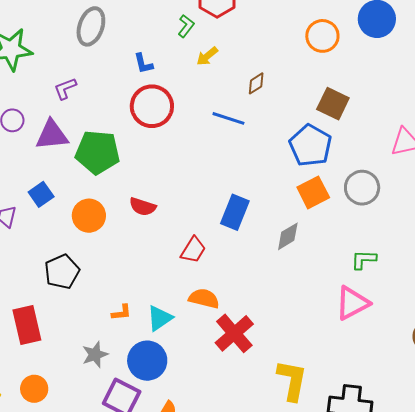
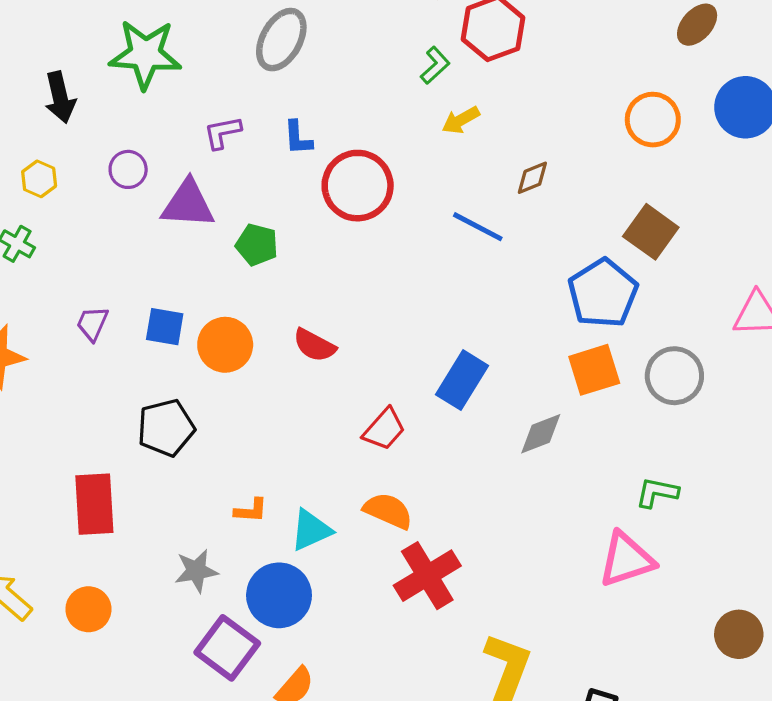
blue L-shape: (143, 64) -> (298, 138), moved
green pentagon: (98, 152) -> (257, 245), size x0.6
blue square: (41, 194) -> (165, 327), moved, turned 35

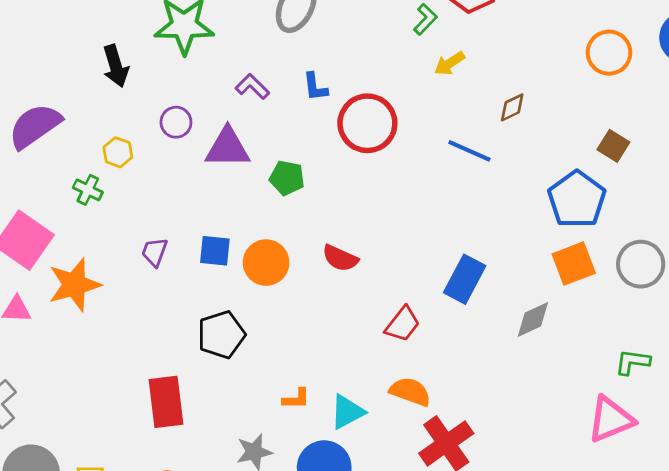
purple L-shape: (222, 133) -> (252, 87), turned 60
yellow hexagon: (39, 179) -> (118, 152), moved
brown square: (651, 232) -> (613, 146), size x0.7

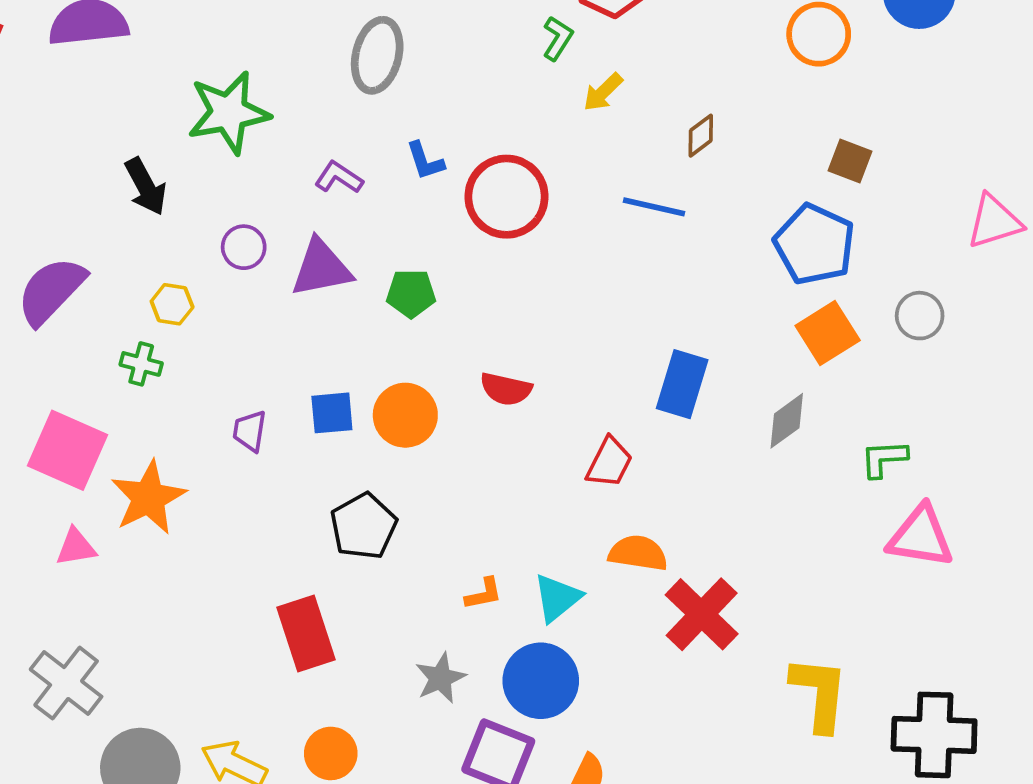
gray circle: (641, 264) -> (920, 316), size x0.7
green L-shape: (632, 362) -> (884, 459), moved
pink triangle: (611, 419) -> (921, 537), turned 42

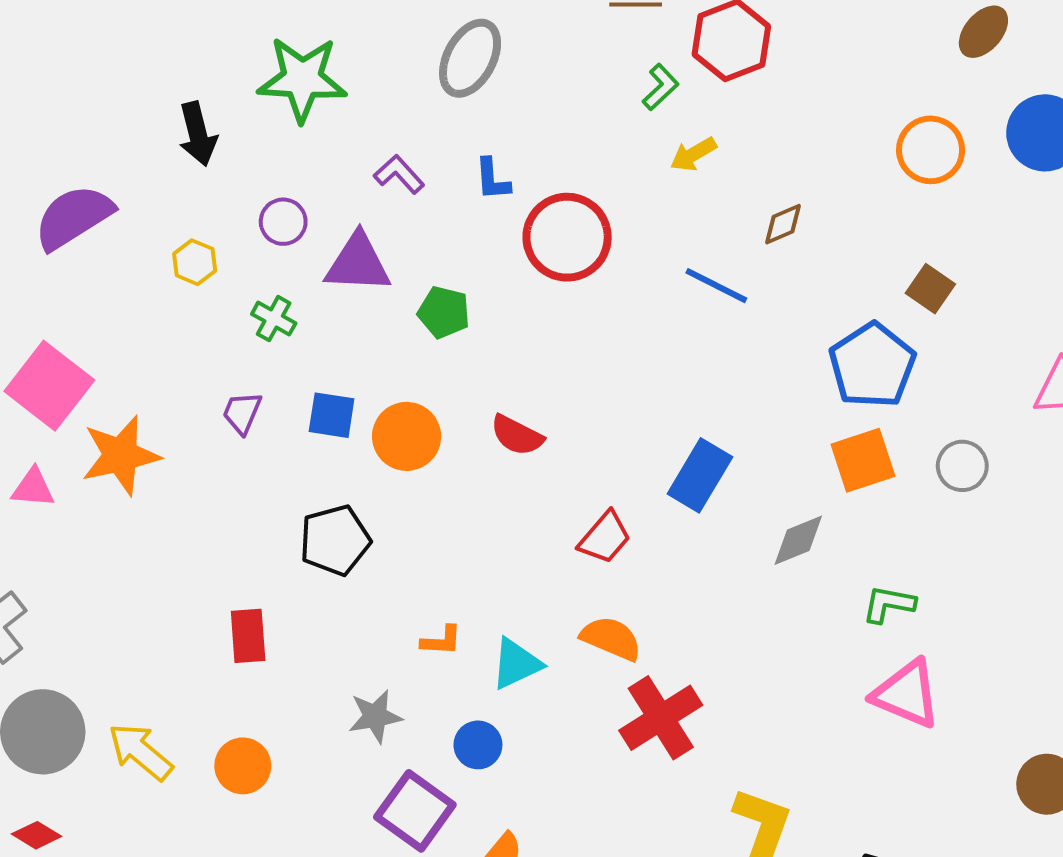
green cross: (141, 364) -> (274, 319), moved
red rectangle: (306, 633) -> (248, 636), size x0.7
blue circle: (541, 681) -> (478, 745), size x0.6

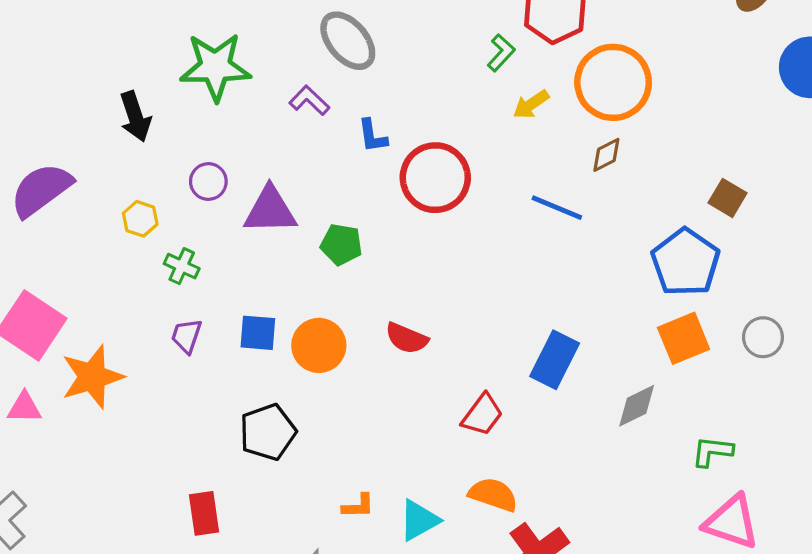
gray ellipse: (470, 58) -> (348, 41), turned -64
orange circle: (931, 150) -> (613, 82), moved, size x1.4
purple L-shape: (399, 174) -> (309, 100), moved
green cross: (274, 319) -> (182, 266), moved

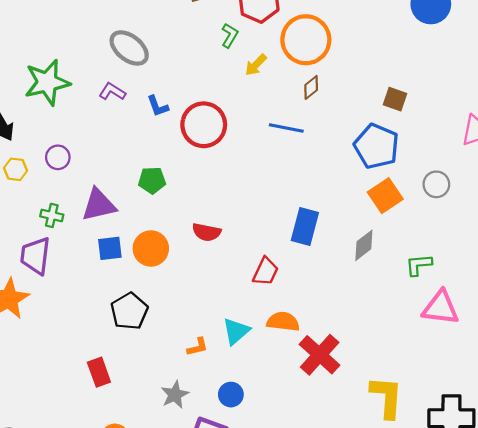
purple triangle: (270, 210) -> (99, 205), moved
yellow hexagon: (140, 219) -> (15, 169), moved
purple trapezoid: (186, 336) -> (35, 256), moved, size x1.6
cyan triangle: (419, 520) -> (236, 331), moved

